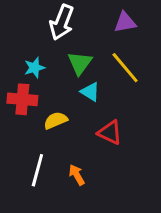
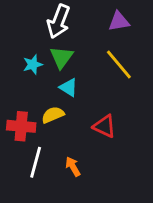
green triangle: (80, 63) -> (61, 57), moved
cyan triangle: (90, 92) -> (69, 87), moved
red cross: (22, 99) -> (21, 126), moved

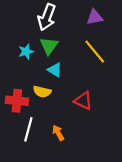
yellow semicircle: (53, 115) -> (42, 92), turned -144

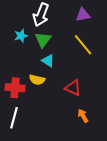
cyan star: (26, 52) -> (21, 36), moved
white line: (28, 129) -> (14, 118), moved
orange arrow: (58, 133) -> (83, 116), moved

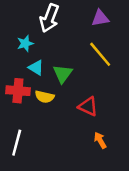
green triangle: (43, 40) -> (63, 74), moved
cyan triangle: (48, 61) -> (36, 68), moved
red cross: (15, 88) -> (18, 91), moved

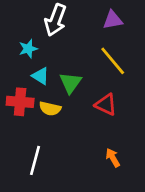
red triangle: (88, 106) -> (106, 105), moved
white line: (17, 143) -> (35, 160), moved

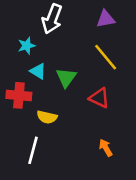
yellow semicircle: (50, 109) -> (47, 117), moved

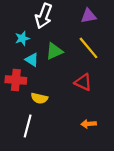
green triangle: (66, 78) -> (54, 51), moved, turned 30
orange arrow: (106, 148) -> (89, 124), turned -64

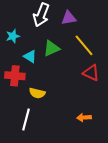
purple triangle: (89, 16) -> (69, 18), moved
cyan star: (22, 38) -> (13, 36), moved
red triangle: (83, 82) -> (91, 73), moved

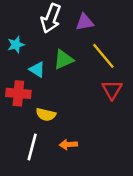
red triangle: (91, 73) -> (112, 90), turned 36
orange arrow: (84, 117) -> (68, 145), moved

